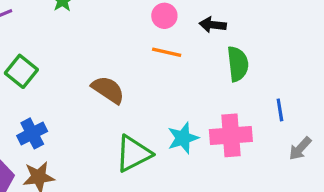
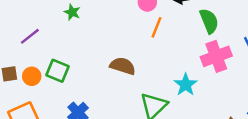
orange line: (167, 52) -> (156, 27), turned -65
pink cross: (231, 135) -> (216, 56), moved

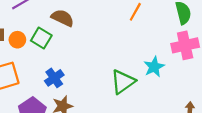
brown semicircle: (123, 66) -> (63, 18), moved

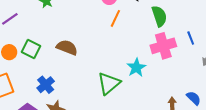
brown semicircle: (63, 18) -> (67, 47), moved

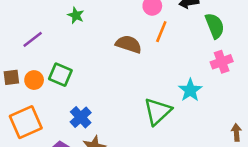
pink cross: (163, 46) -> (222, 62), size x0.7
brown semicircle: (67, 47) -> (129, 44), moved

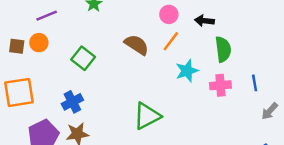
green square: (60, 75) -> (83, 58), moved
orange circle: (34, 80) -> (39, 43), moved
cyan star: (190, 90) -> (187, 71), moved

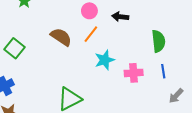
green semicircle: (223, 49) -> (158, 41), moved

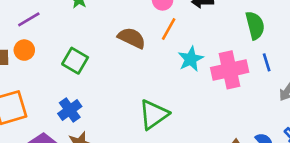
pink cross: (134, 73) -> (230, 70), size x1.5

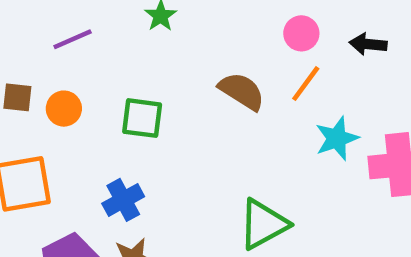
orange circle: (24, 50) -> (64, 109), moved
green square: (75, 61) -> (142, 118), turned -30

